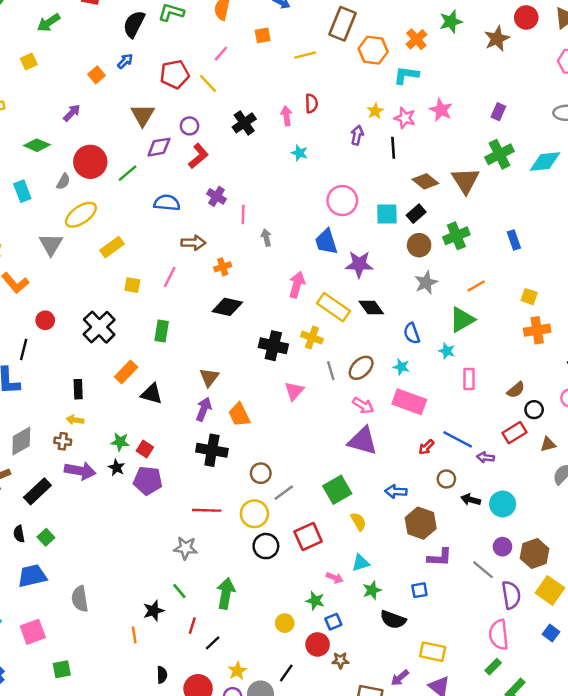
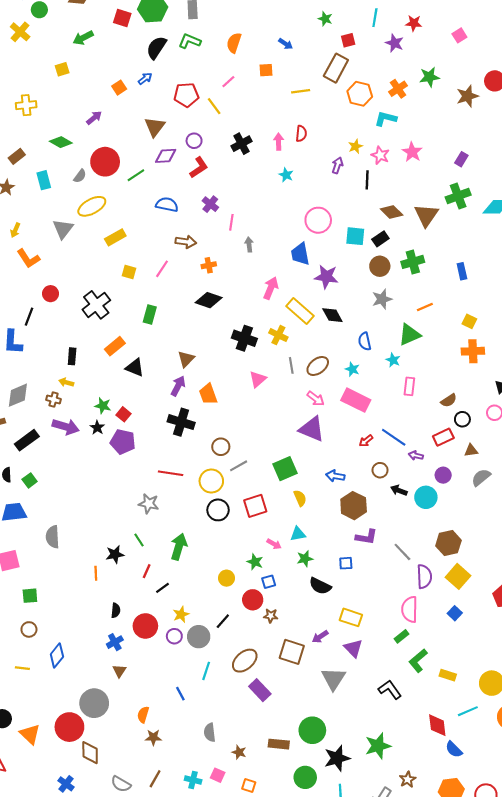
purple circle: (502, 547) -> (443, 475), moved

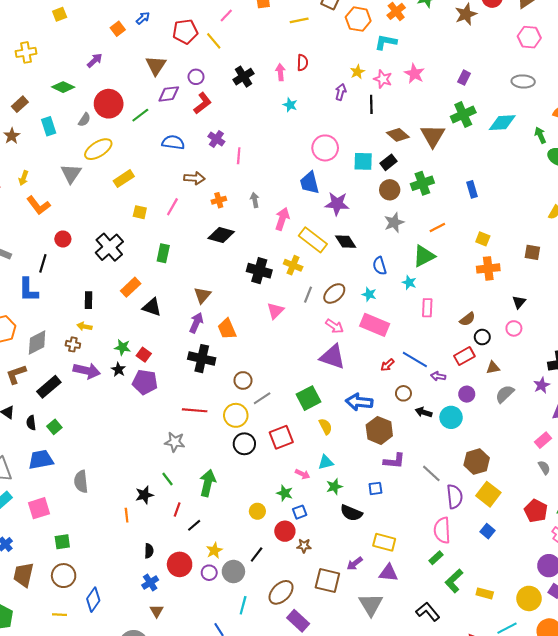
gray arrow: (249, 244) -> (255, 200), moved
gray line: (291, 365) -> (308, 295), turned 35
blue arrow: (335, 476) -> (359, 402), size x1.4
brown circle: (29, 629) -> (64, 576), size x1.5
purple triangle: (353, 648) -> (389, 573), turned -36

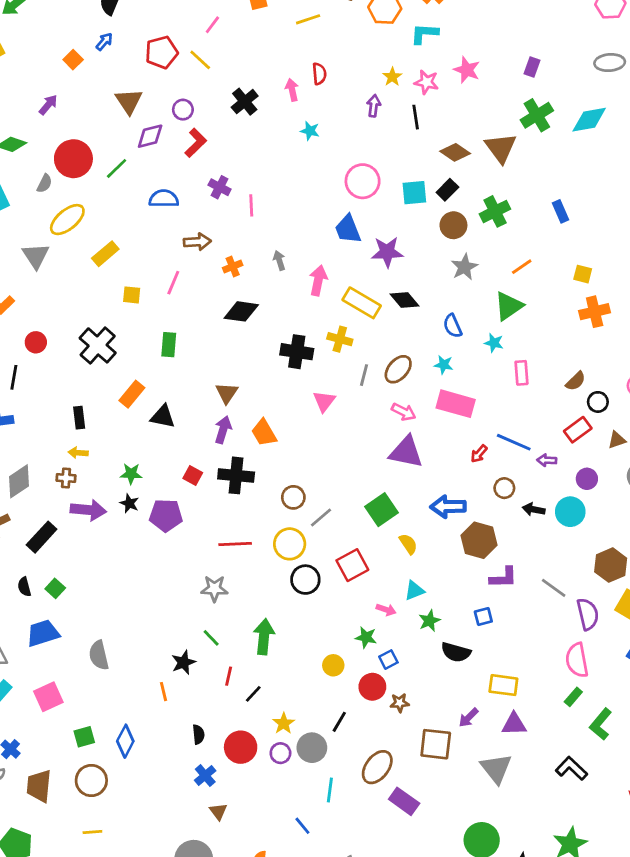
red square: (144, 355) -> (193, 476), moved
blue diamond: (93, 600) -> (125, 741), moved

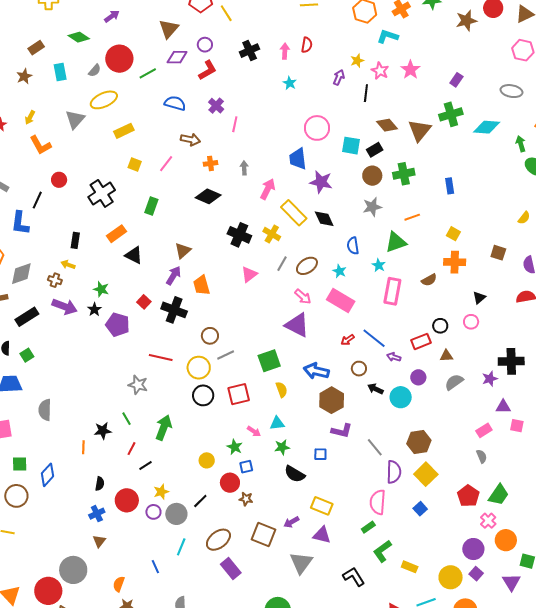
pink rectangle: (521, 373) -> (392, 291), size x1.5
brown semicircle: (576, 381) -> (429, 280), moved

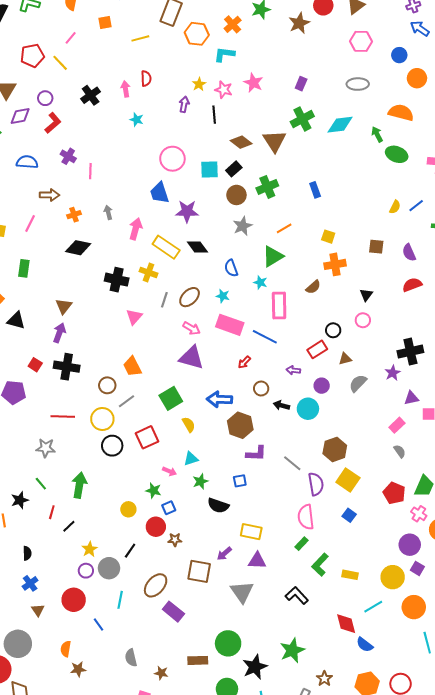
orange trapezoid: (201, 285) -> (132, 367), moved
blue line: (374, 338) -> (265, 337), moved
red circle: (127, 500) -> (74, 600), moved

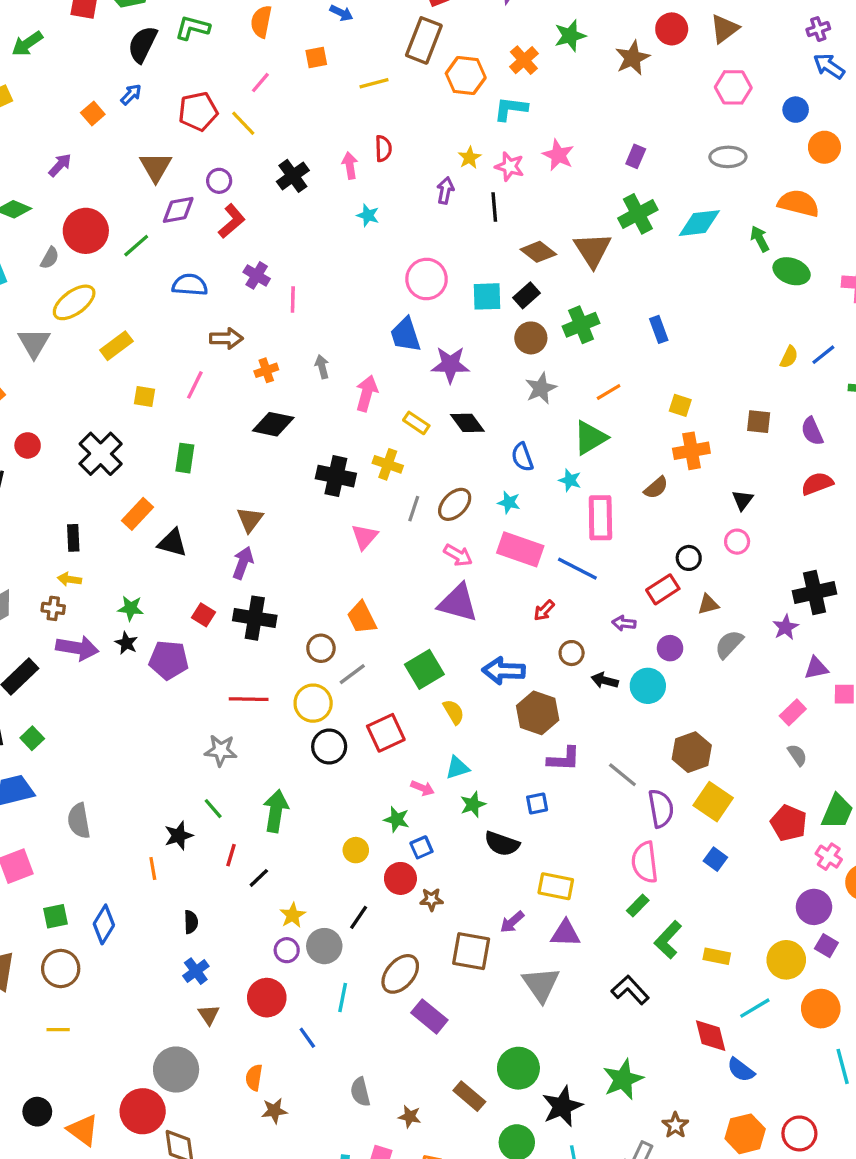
yellow rectangle: (166, 247) -> (416, 423), size x0.6
brown rectangle: (198, 660) -> (469, 1096), turned 42

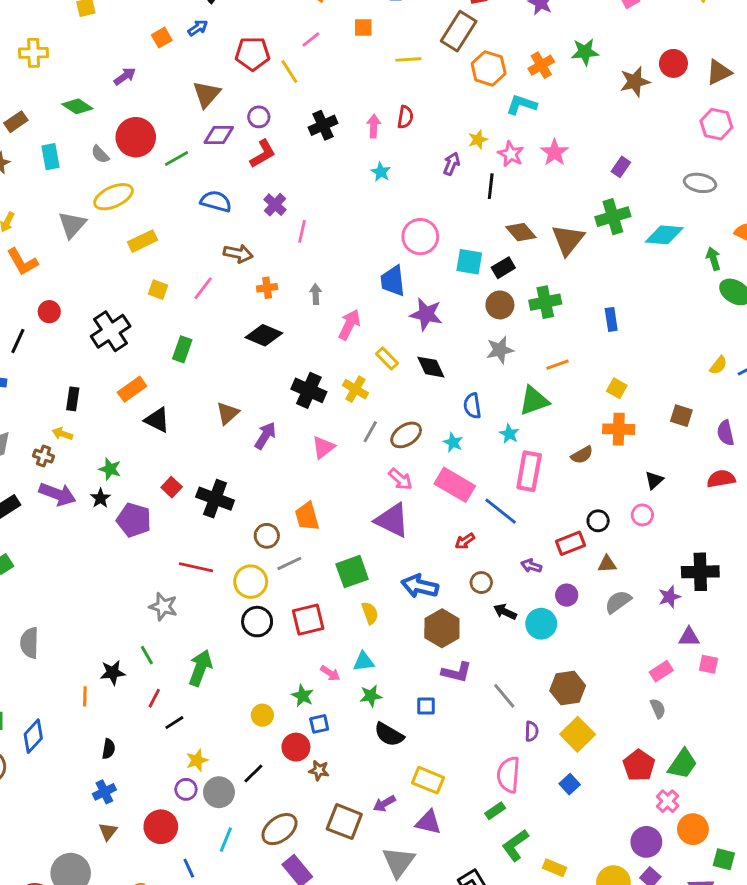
gray semicircle: (50, 258) -> (100, 154), turned 96
purple arrow: (243, 563) -> (265, 436), moved
purple semicircle: (661, 808) -> (532, 731), size x0.6

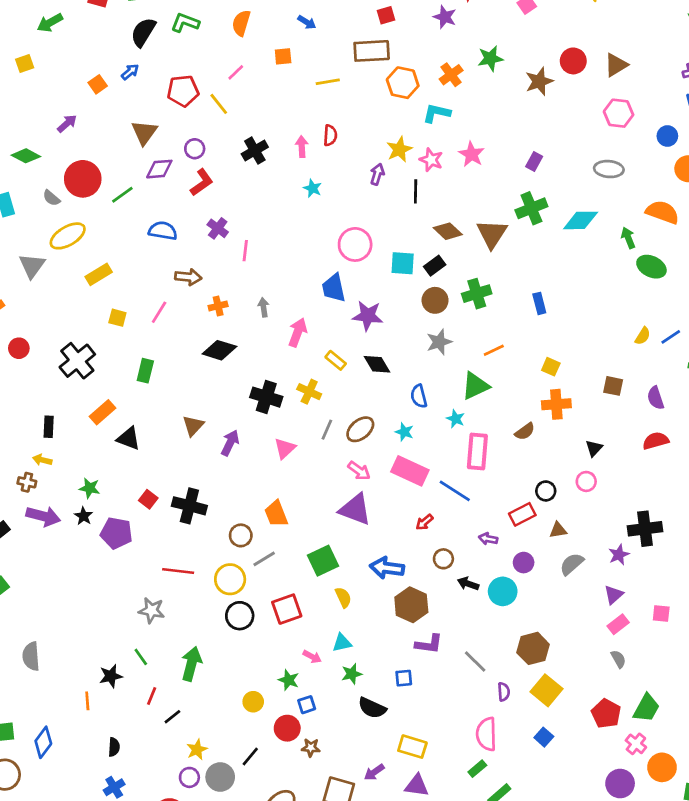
brown rectangle: (459, 31) -> (372, 51), turned 60
yellow star: (478, 140) -> (399, 149), size x1.4
purple triangle: (689, 637) -> (614, 595), moved, turned -35

